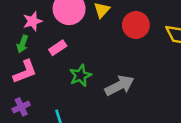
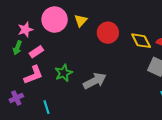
pink rectangle: (58, 48) -> (36, 52), moved
pink L-shape: (25, 72) -> (33, 75), moved

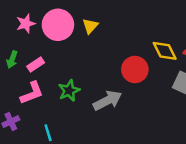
pink star: (25, 30) -> (26, 24), moved
red circle: (108, 33) -> (135, 69), moved

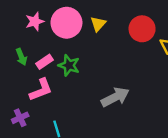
green arrow: (12, 60) -> (21, 57), turned -42
red circle: (135, 69) -> (142, 29), moved
green star: (69, 91) -> (69, 65), moved, turned -30

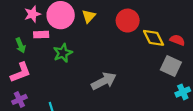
pink rectangle: (45, 62) -> (41, 35), moved, turned 32
green star: (69, 65) -> (63, 53), turned 30
pink L-shape: (41, 90) -> (21, 72), moved

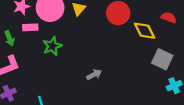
red semicircle: (177, 40) -> (169, 17), moved
gray arrow: (104, 81) -> (94, 75), size x0.6

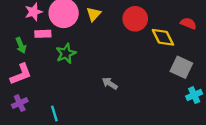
gray arrow: (94, 75) -> (110, 83), turned -120

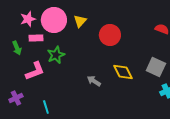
red circle: (135, 19) -> (110, 35), moved
yellow diamond: (163, 37) -> (123, 72), moved
pink L-shape: (21, 74) -> (35, 71), moved

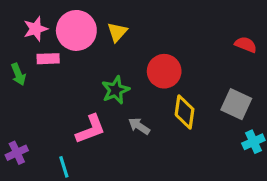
red circle: (110, 35) -> (164, 71), moved
green star: (56, 55) -> (116, 90), moved
pink L-shape: (35, 71) -> (90, 129), moved
yellow diamond: (123, 72) -> (185, 112), turned 35

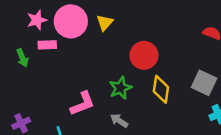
green star: (116, 90) -> (120, 88), moved
gray arrow: (139, 126) -> (119, 121), moved

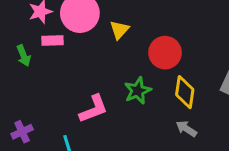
yellow triangle: (105, 23) -> (119, 30), moved
gray arrow: (119, 121) -> (186, 129), moved

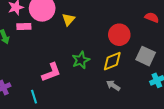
red circle: (165, 53) -> (119, 35), moved
yellow diamond: (185, 92) -> (112, 61), turned 60

